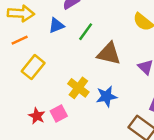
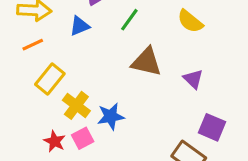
green line: (86, 32) -> (129, 20), moved
yellow cross: (78, 88) -> (76, 105), moved
blue star: (106, 96) -> (111, 116), moved

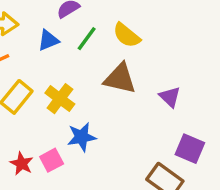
green line: (129, 20) -> (87, 39), moved
yellow semicircle: (190, 21) -> (127, 35), moved
yellow cross: (76, 105) -> (60, 99), moved

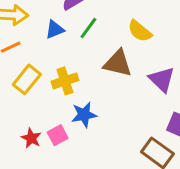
yellow semicircle: (127, 35) -> (140, 31), moved
purple triangle: (170, 97) -> (162, 79), size x1.4
yellow cross: (60, 99) -> (65, 81), turned 35

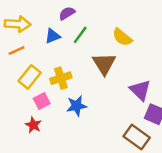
brown triangle: (118, 63) -> (104, 64), turned 45
purple triangle: (162, 79) -> (140, 90), moved
pink square: (58, 135) -> (42, 101), moved

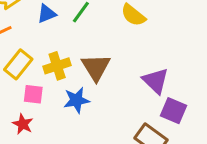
brown triangle: (104, 64) -> (96, 67), moved
pink square: (42, 101) -> (33, 94), turned 35

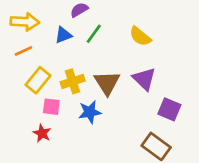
purple triangle: (156, 81) -> (144, 79), moved
purple square: (173, 111) -> (169, 109), moved

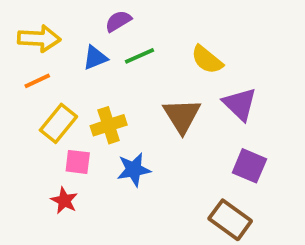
green line: (94, 34) -> (139, 56), turned 30
purple triangle: (144, 79) -> (240, 104), moved
brown triangle: (107, 83) -> (182, 116), moved

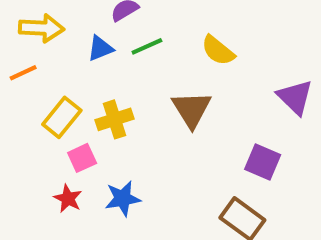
orange line: (37, 81) -> (23, 73), moved
purple triangle: (240, 104) -> (295, 97), moved
pink square: (78, 162) -> (82, 158), turned -32
blue star: (134, 170) -> (123, 199), moved

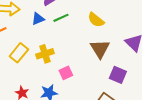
brown triangle: (192, 109) -> (100, 49), moved
pink square: (82, 158) -> (66, 73), moved

